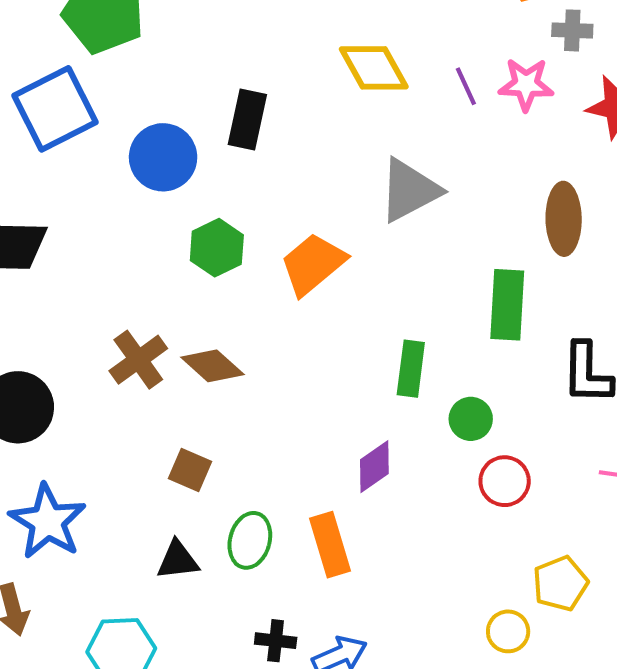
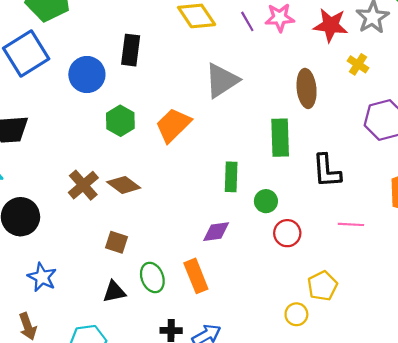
purple diamond: (374, 467) -> (216, 232), turned 32
blue star: (48, 522) -> (42, 277), size x0.7
green ellipse: (250, 540) -> (152, 277), turned -32

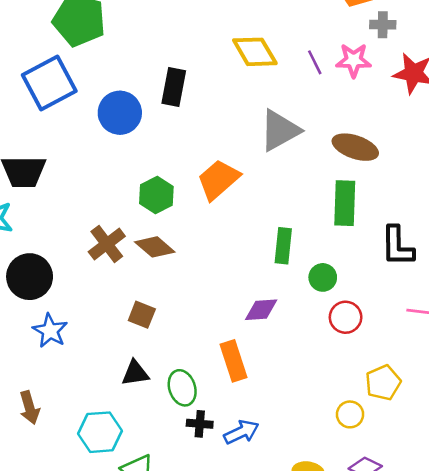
brown ellipse: (307, 88) -> (355, 147), moved, turned -69
green hexagon: (120, 121) -> (156, 195), moved
blue star: (42, 277) -> (50, 331), moved
green ellipse: (152, 277) -> (182, 388), moved

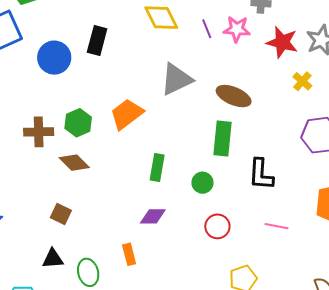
brown cross: (107, 244) -> (39, 132), moved, turned 32
green rectangle: (283, 246) -> (157, 168), moved
green circle: (323, 277) -> (202, 183), moved
orange rectangle: (234, 361) -> (129, 254), size x0.7

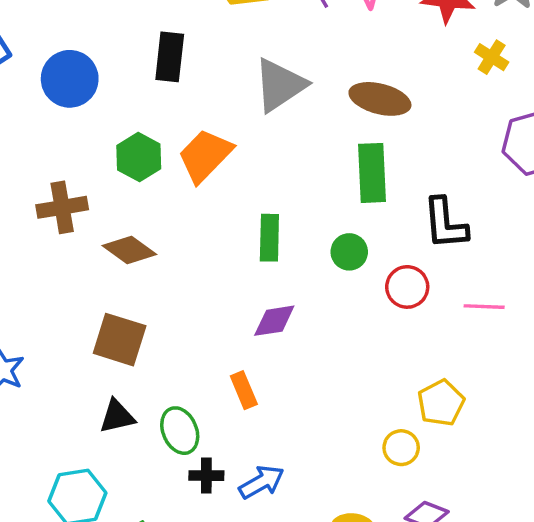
black rectangle: (97, 41) -> (170, 57), moved
green hexagon: (78, 123) -> (139, 157), moved
brown square: (61, 214) -> (120, 340), size x1.5
red circle: (217, 226) -> (407, 287), moved

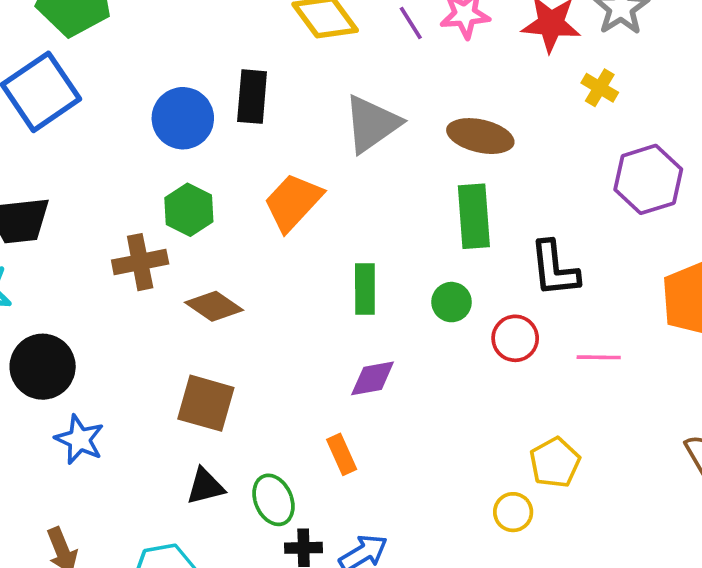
blue circle: (70, 79) -> (183, 118), moved
green hexagon: (139, 157) -> (189, 210), moved

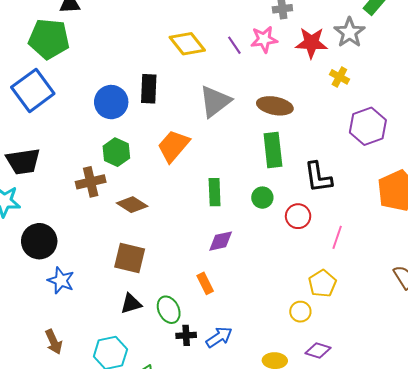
pink line: (599, 357) -> (337, 237), moved, turned -70

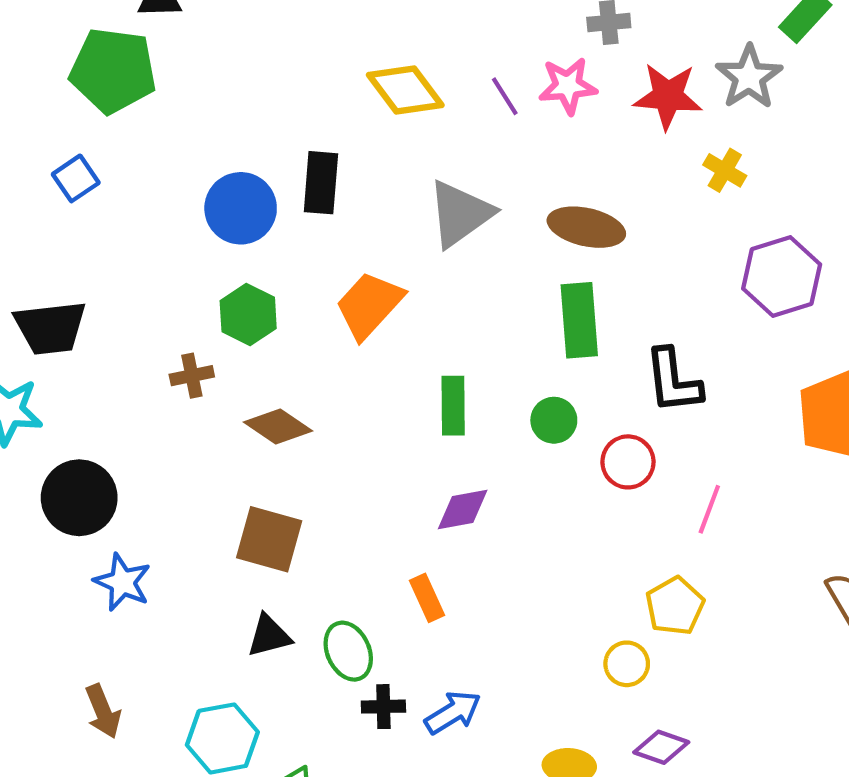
blue square: (33, 90) -> (76, 178), size x0.5
brown cross: (91, 182) -> (192, 376), size x0.7

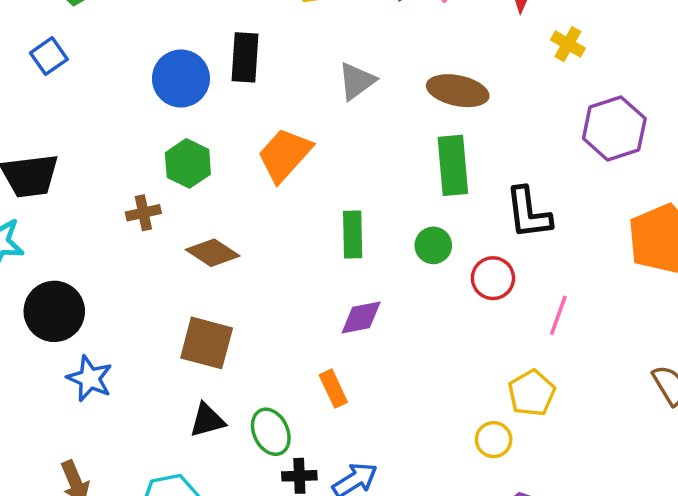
gray triangle: (460, 214) -> (357, 81), size x0.7

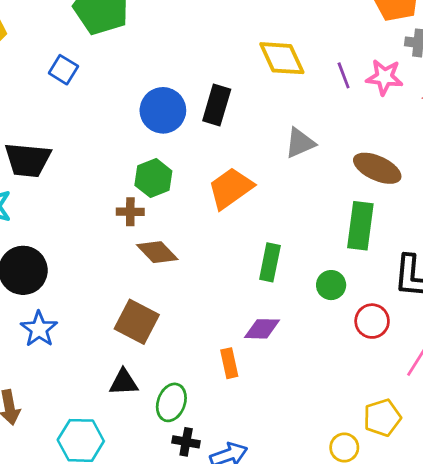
blue square: (49, 56) -> (63, 70), turned -36
brown cross: (143, 213) -> (130, 212), moved
orange rectangle: (333, 389) -> (229, 363), moved
green ellipse: (271, 432) -> (171, 402), turned 33

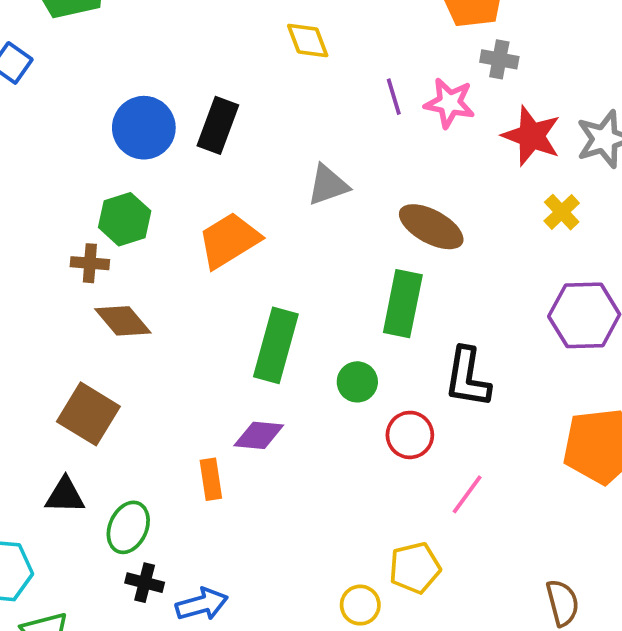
yellow diamond: (282, 58) -> (308, 41), moved, size x0.7
green rectangle: (270, 262) -> (276, 345), size x1.4

